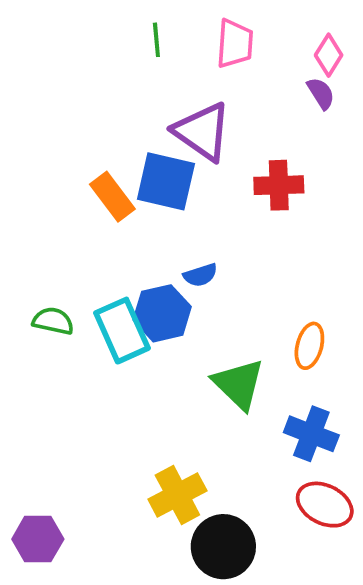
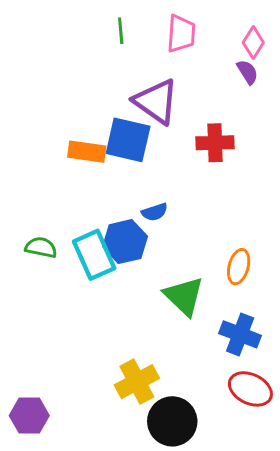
orange rectangle: (112, 197) -> (87, 152), turned -45

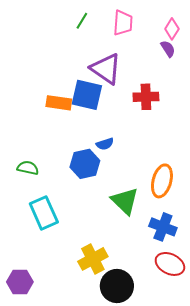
green line: (121, 31) -> (82, 21), turned 36
cyan rectangle: (94, 255) -> (44, 213), moved
orange ellipse: (239, 267) -> (162, 181), size x1.4

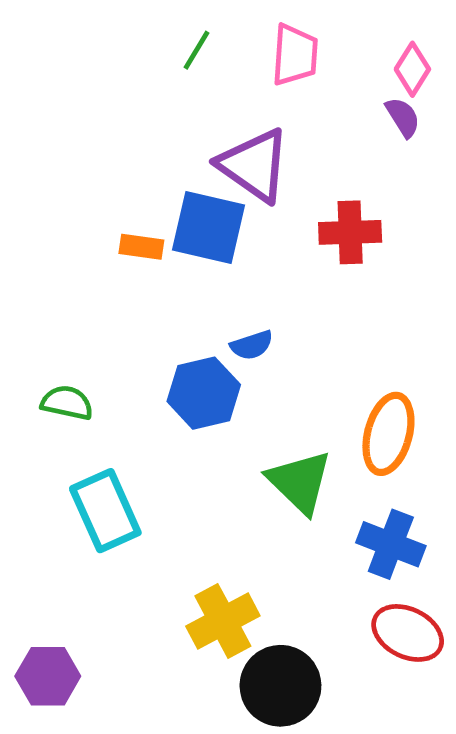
orange rectangle: (59, 103) -> (141, 247), size x0.7

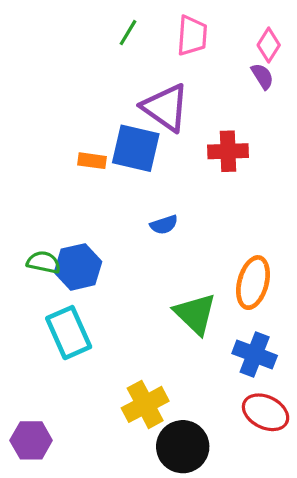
blue hexagon: (204, 393) -> (78, 267), moved

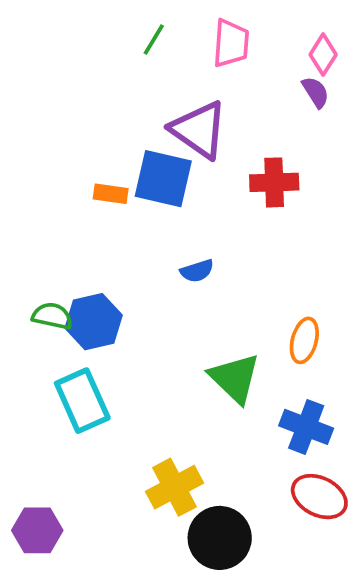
orange ellipse: (253, 283) -> (304, 340), size x0.7

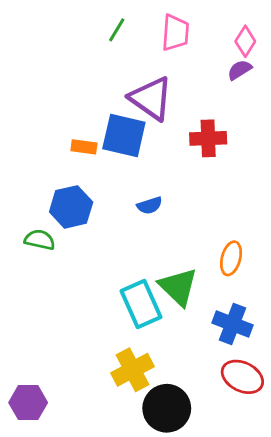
purple semicircle: (316, 92) -> (240, 70), turned -90
blue hexagon: (94, 322) -> (71, 207), moved
cyan rectangle: (82, 401) -> (141, 304), moved

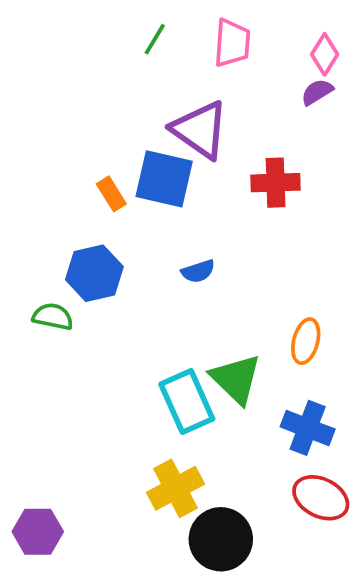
orange rectangle: (84, 147) -> (111, 194), turned 50

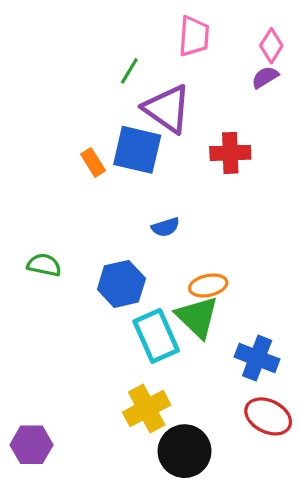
green line: (155, 39) -> (129, 71), moved
blue hexagon: (94, 273) -> (121, 284), moved
orange ellipse: (306, 341) -> (208, 285), moved, turned 63

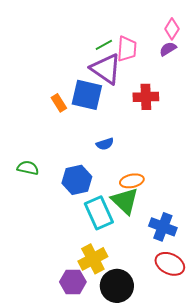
pink trapezoid: (194, 36) -> (127, 49), moved
green line: (129, 71) -> (104, 45), moved, turned 30
purple hexagon: (31, 445) -> (73, 282), moved

